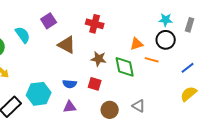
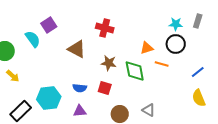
purple square: (49, 21) -> (49, 25), moved
gray rectangle: (190, 25) -> (198, 21), moved
yellow semicircle: (189, 94) -> (199, 98), turned -72

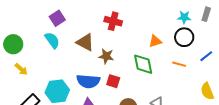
cyan semicircle: (33, 39) -> (52, 40), moved
brown star: (109, 63) -> (106, 56), moved
orange line: (162, 64) -> (179, 64), moved
blue line: (198, 72) -> (206, 56), moved
blue semicircle: (80, 88) -> (88, 81), size x1.6

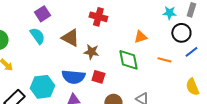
black circle: (184, 37) -> (181, 33), moved

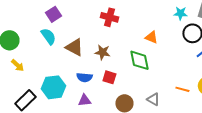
orange triangle: (140, 37) -> (151, 37), turned 40
brown triangle: (70, 38) -> (74, 47), moved
orange line: (164, 60) -> (182, 89), moved
blue semicircle: (73, 77) -> (84, 77), size x0.7

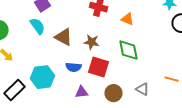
orange triangle: (151, 37) -> (128, 19), moved
red square: (109, 77) -> (98, 67), size x1.5
purple triangle: (84, 100) -> (82, 92), moved

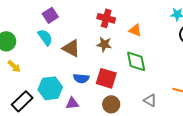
brown star: (92, 42) -> (104, 44), moved
purple triangle: (82, 92) -> (72, 103), moved
brown circle: (114, 93) -> (111, 104), moved

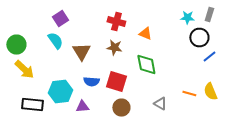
brown triangle: (71, 48) -> (81, 52), turned 30
yellow arrow: (14, 66) -> (24, 70), size x1.5
black rectangle: (22, 101) -> (32, 105), turned 50

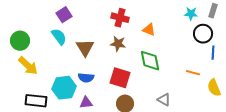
blue line: (209, 57) -> (213, 53), turned -48
blue semicircle: (91, 82) -> (86, 78), moved
orange line: (189, 94) -> (193, 73), moved

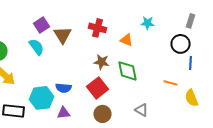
cyan star: (191, 14) -> (148, 23), moved
brown star: (118, 44) -> (102, 62), moved
brown triangle: (85, 48) -> (62, 35), moved
red square: (120, 78) -> (98, 88), turned 35

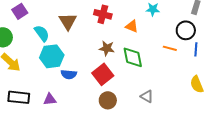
purple square: (42, 25) -> (20, 11), moved
orange line: (170, 83) -> (170, 48), moved
cyan hexagon: (42, 98) -> (52, 56), moved
purple triangle: (64, 113) -> (50, 99), moved

